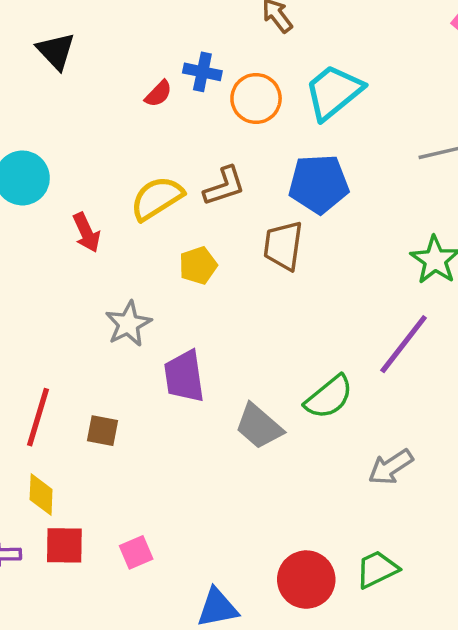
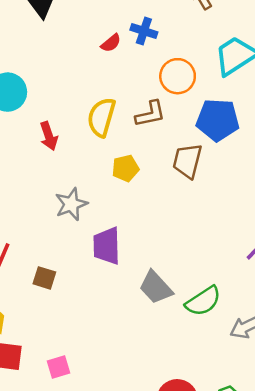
orange circle: (256, 98) -> (178, 76), moved
yellow semicircle: (157, 198) -> (101, 117), turned -48
green semicircle: (329, 397) -> (203, 301), moved

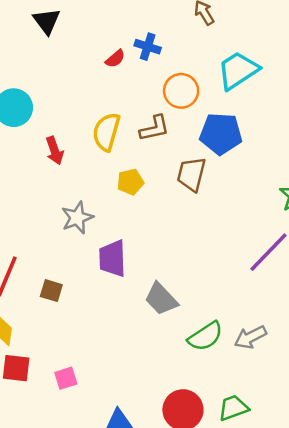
green semicircle: (203, 301) -> (205, 336), moved

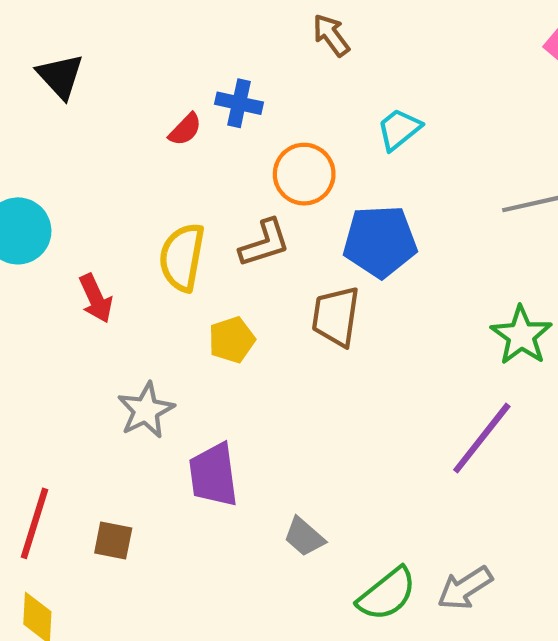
cyan trapezoid: (238, 70) -> (399, 129), size x0.6
gray trapezoid: (161, 299) -> (304, 537), size x0.7

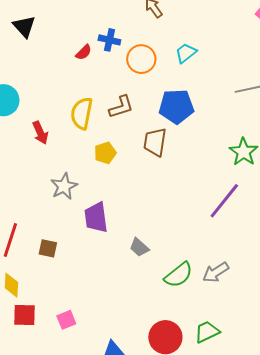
orange circle: (304, 174) -> (141, 59), moved

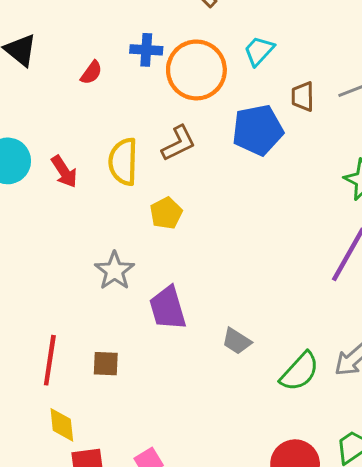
red semicircle: (84, 52) -> (91, 73), moved
orange circle: (141, 59) -> (196, 70), size x1.4
red arrow: (40, 133) -> (64, 172), moved
brown trapezoid: (155, 142) -> (303, 96), moved, size x0.7

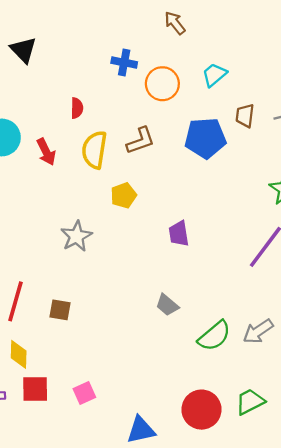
orange circle: (196, 70) -> (162, 84), size x0.7
red semicircle: (91, 73) -> (77, 108), moved, turned -42
purple trapezoid: (168, 308) -> (179, 234), moved, size x0.7

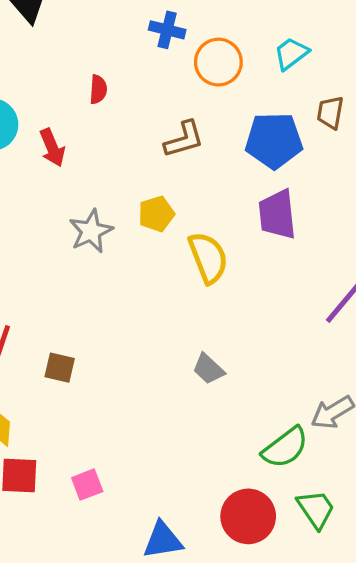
yellow semicircle: (94, 150) -> (208, 258), moved, turned 147
purple trapezoid: (179, 234) -> (277, 214), moved, size x1.4
gray star: (76, 236) -> (91, 231), moved
green semicircle: (214, 336) -> (285, 448), moved
green trapezoid: (250, 402) -> (316, 509), turned 80

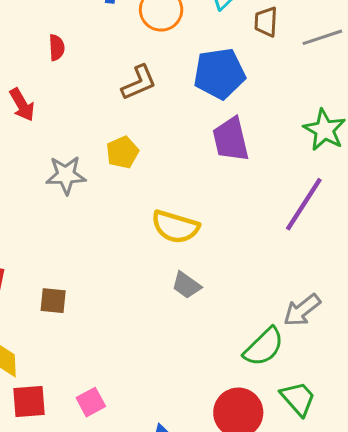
brown trapezoid: (330, 113) -> (266, 22), moved
gray star: (91, 231) -> (66, 175), turned 30
yellow semicircle: (208, 258) -> (175, 227), moved, turned 135

